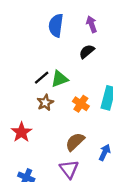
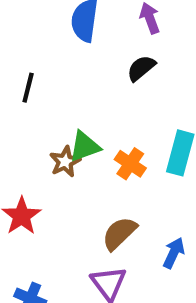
black line: (42, 78) -> (28, 88), moved, turned -35
green triangle: (59, 79) -> (85, 146), moved

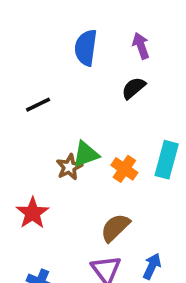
black line: (28, 88) -> (38, 105), turned 50
blue arrow: (174, 253) -> (152, 266), moved

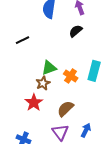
brown star: (69, 167) -> (43, 83), moved
red star: (33, 213) -> (34, 103), moved

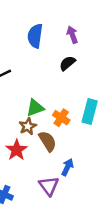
brown semicircle: (65, 109) -> (48, 141), moved, turned 102
blue arrow: (86, 130) -> (67, 167), moved

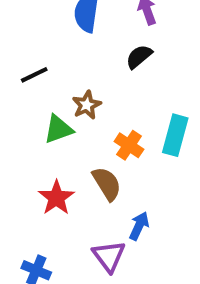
green triangle: (35, 108) -> (58, 129), moved
brown star: (28, 126) -> (87, 105), moved

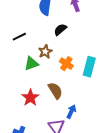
black semicircle: (139, 57) -> (60, 30), moved
orange cross: (129, 145) -> (66, 64), moved

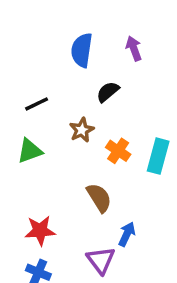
green triangle: (31, 64) -> (30, 151), moved
red star: (30, 98) -> (40, 231), moved, turned 30

